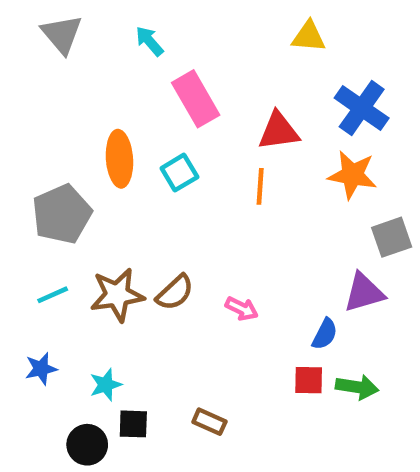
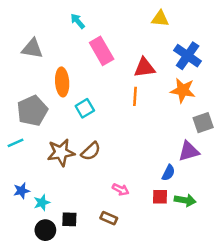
gray triangle: (62, 34) -> (32, 49), moved, turned -40
cyan square: (179, 173) -> (85, 108), moved
cyan line: (53, 295) -> (16, 143), moved
pink arrow: (242, 309) -> (121, 189), moved
cyan star: (106, 385) -> (42, 203), moved

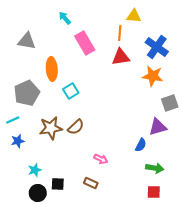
orange line: (135, 96) -> (120, 33), moved
blue star: (22, 191) -> (18, 141), moved
red square: (160, 197) -> (154, 192), moved

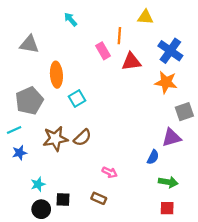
orange line: (120, 33) -> (119, 36), moved
pink rectangle: (85, 43) -> (103, 51), moved, size x0.7

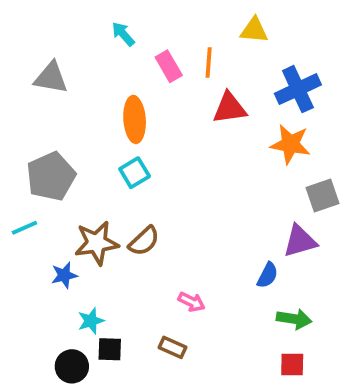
pink rectangle: (103, 51) -> (169, 66), moved
blue cross: (170, 51) -> (298, 89), turned 30
orange ellipse: (56, 75) -> (135, 119), moved
blue star: (20, 153) -> (64, 275), moved
cyan star: (38, 184) -> (91, 321), moved

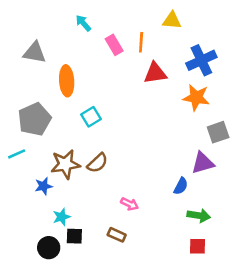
orange ellipse: (135, 119) -> (67, 81), moved

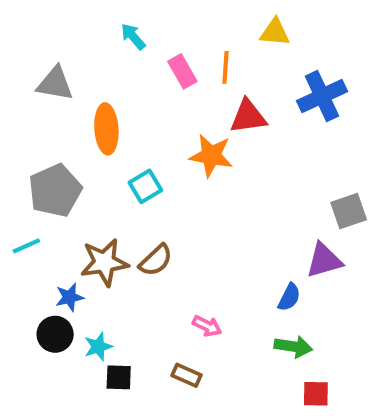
orange star: (196, 97) -> (211, 156), moved
green arrow: (199, 216) -> (293, 347), moved
black circle: (49, 248) -> (55, 334), moved

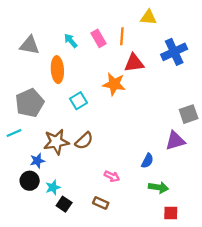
cyan arrow: (133, 36) -> (71, 41), moved
blue semicircle: (289, 297) -> (147, 161), moved
black square: (119, 377) -> (64, 204), turned 32

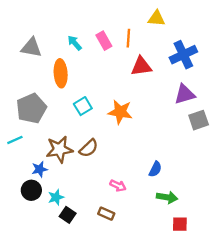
orange star: (114, 84) -> (120, 112), moved
purple triangle: (175, 141) -> (185, 94), moved

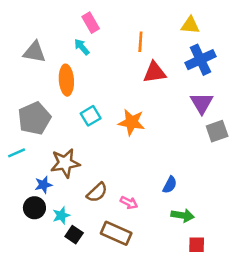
yellow triangle: (157, 18) -> (190, 25), moved
pink rectangle: (104, 41) -> (91, 23), moved
purple triangle: (185, 94) -> (202, 103), turned -45
brown semicircle: (89, 148) -> (97, 192), moved
brown rectangle: (106, 214) -> (116, 233), size x1.6

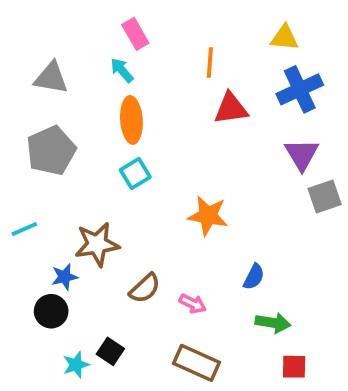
orange ellipse: (66, 80) -> (131, 120), moved
gray pentagon: (34, 118) -> (51, 151), moved
orange star: (132, 122) -> (208, 216), moved
cyan star: (61, 215) -> (76, 365), moved
brown rectangle: (116, 233) -> (196, 363), moved

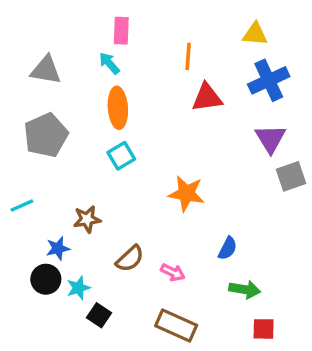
pink rectangle: (135, 34) -> (121, 31), turned 32
brown star: (97, 244) -> (87, 219), size x0.7
cyan star: (76, 365) -> (78, 288), moved

